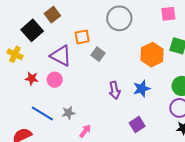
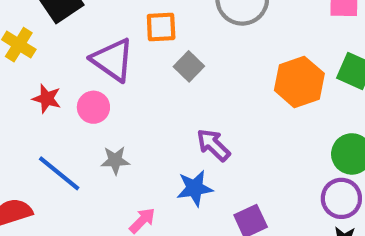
blue star: (142, 89) -> (195, 188), moved
purple arrow: (115, 90) -> (213, 145), turned 138
gray star: (68, 113) -> (115, 160), moved

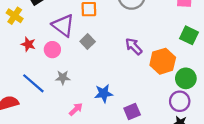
gray square: (189, 66) -> (88, 42), moved
orange hexagon: (299, 82) -> (163, 61), moved
purple arrow: (213, 145) -> (134, 46), moved

